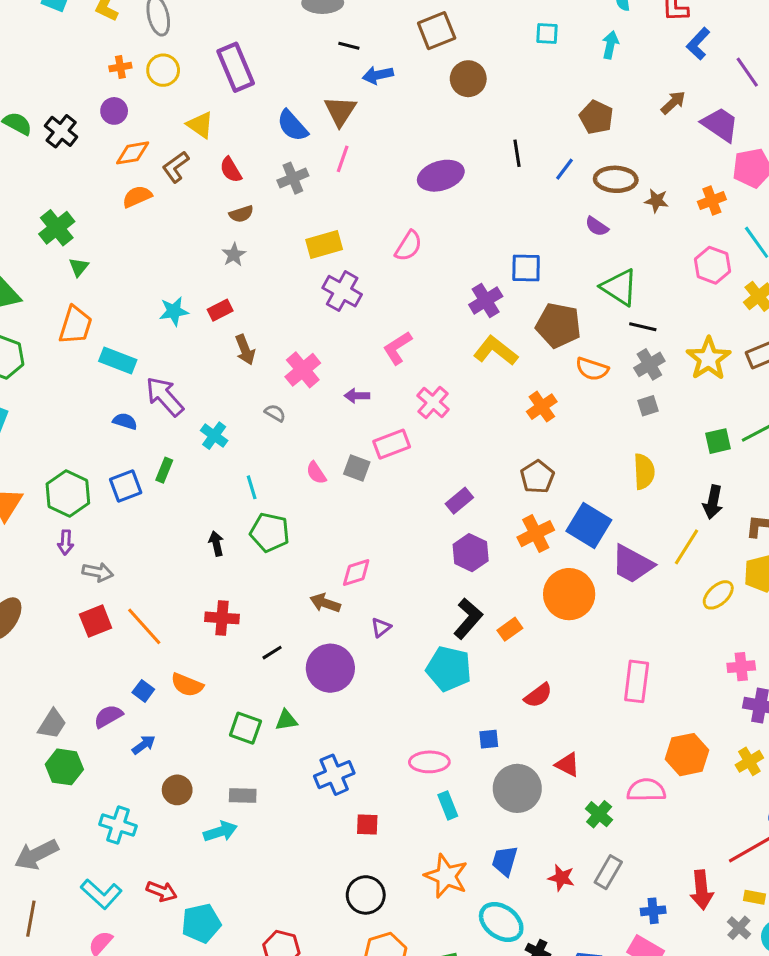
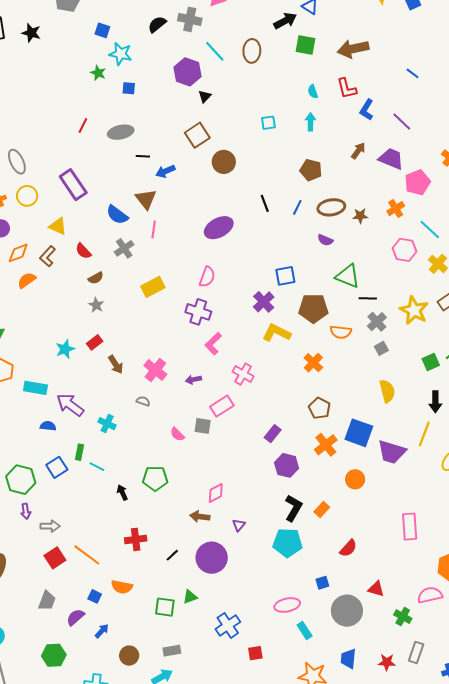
purple cross: (342, 291) -> (198, 312), moved
cyan line: (252, 487) -> (97, 467), moved, turned -35
orange circle: (569, 594) -> (355, 479), size x0.6
gray trapezoid: (52, 724) -> (47, 601), moved

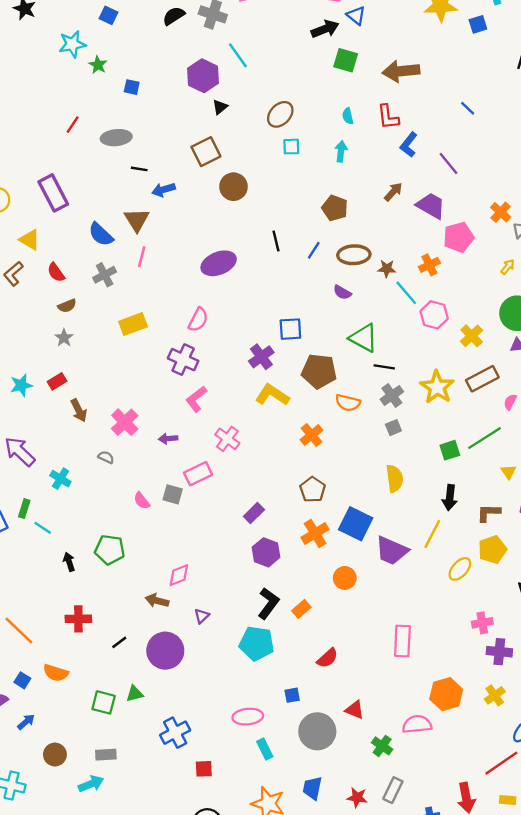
brown ellipse: (252, 51) -> (280, 114), moved, turned 35
cyan star: (121, 54) -> (72, 44), moved, turned -30
cyan line: (430, 230) -> (406, 293), moved

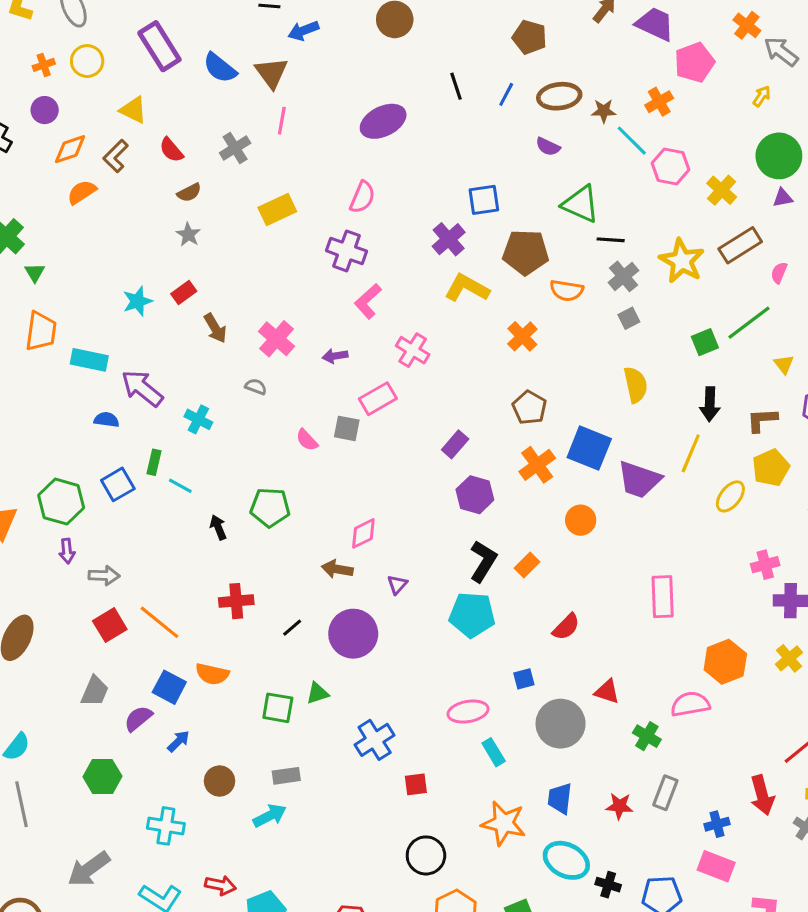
blue semicircle: (101, 234) -> (220, 68), moved
blue square: (22, 680) -> (169, 687), size x1.5

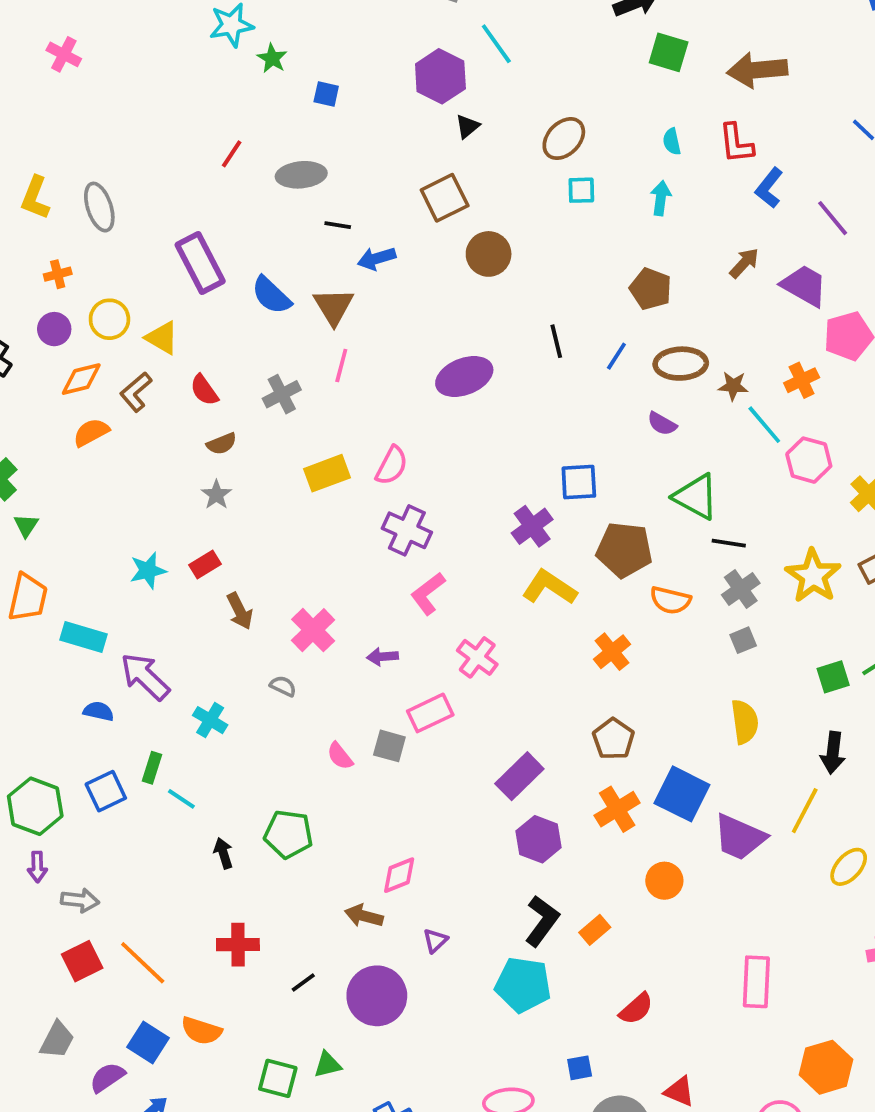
yellow circle: (87, 61) -> (109, 319), moved
pink semicircle: (362, 197) -> (392, 465), moved
purple rectangle: (455, 444) -> (519, 776), size x1.4

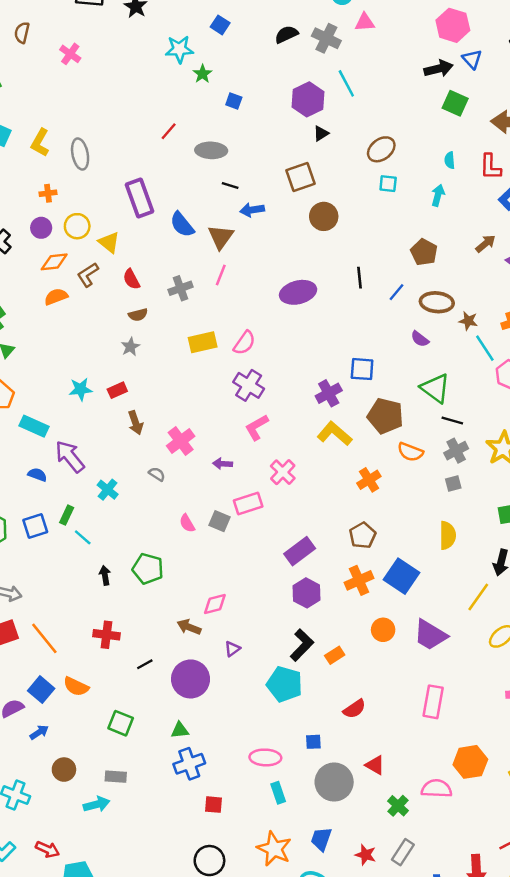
purple trapezoid: (740, 837) -> (430, 635), moved
green triangle: (328, 1065) -> (180, 730), moved

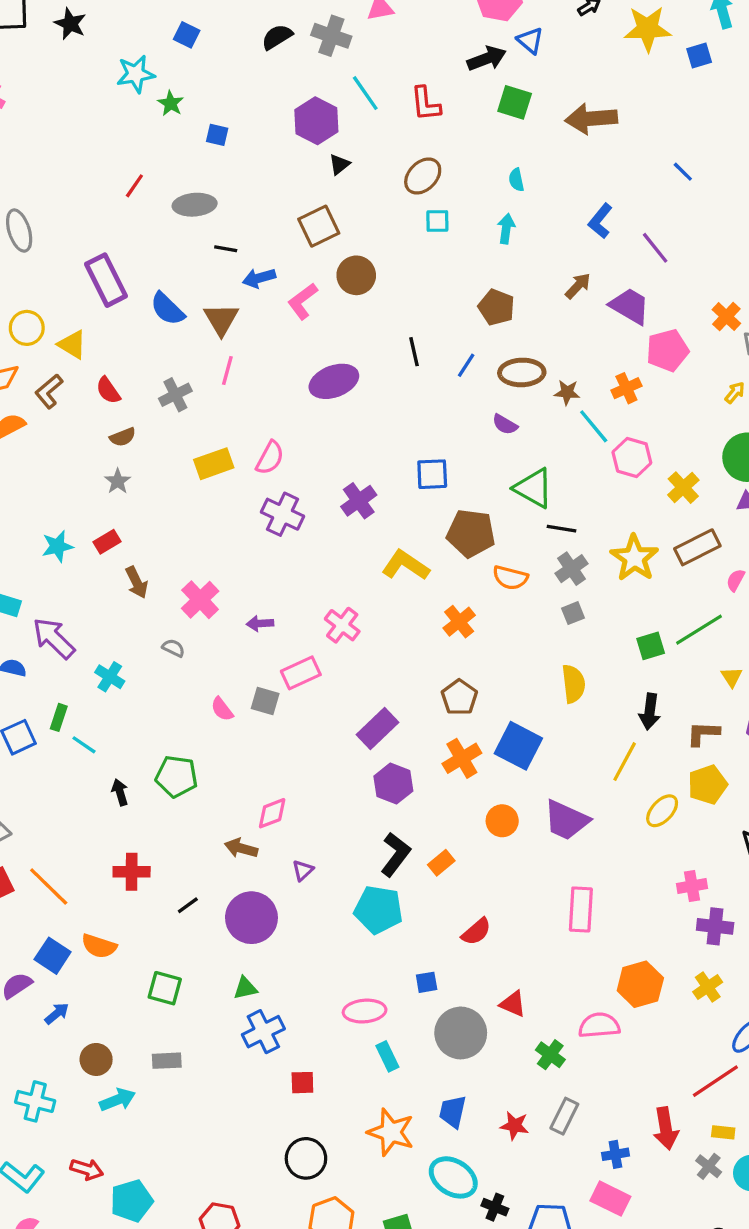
red L-shape: (491, 167) -> (426, 104), moved
purple cross: (329, 393) -> (359, 501), moved
pink L-shape: (257, 427) -> (303, 301), moved
cyan arrow: (97, 804) -> (117, 1100), moved

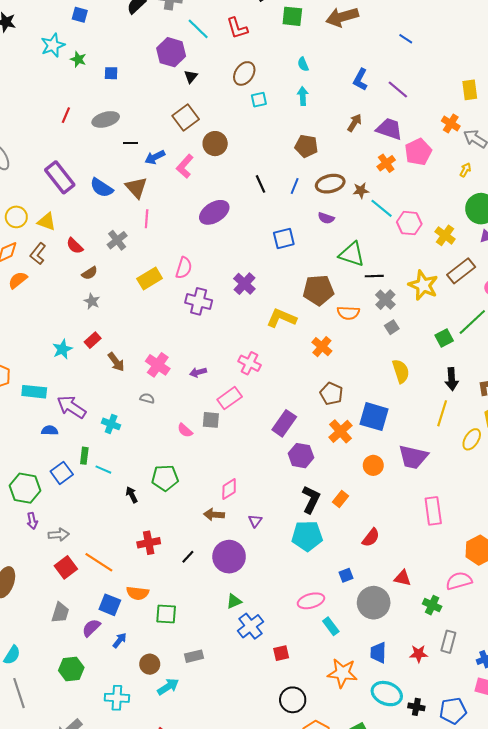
orange cross: (626, 388) -> (386, 163), moved
blue square: (432, 474) -> (284, 238), moved
green square: (165, 988) -> (166, 614), moved

